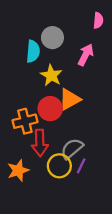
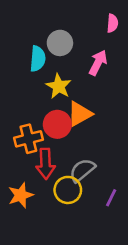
purple line: (81, 166) -> (111, 198), moved

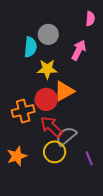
yellow star: (59, 86) -> (47, 69), turned -30
red arrow: (46, 164) -> (51, 127), moved, turned 135
purple line: (111, 198) -> (89, 158), turned -48

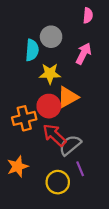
pink semicircle: (90, 19) -> (88, 15), moved
yellow circle: (55, 152) -> (58, 182), moved
purple line: (89, 158) -> (80, 169), moved

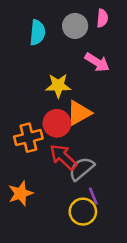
gray circle: (51, 37) -> (75, 26), moved
cyan semicircle: (32, 50) -> (37, 32), moved
pink arrow: (83, 53) -> (97, 62), turned 95
yellow circle: (58, 182) -> (83, 212), moved

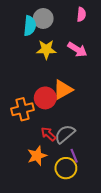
gray circle: (75, 26) -> (43, 18), moved
yellow star: (58, 86) -> (46, 49), moved
red arrow: (63, 157) -> (48, 134), moved, size x0.7
orange star: (21, 193) -> (37, 156), moved

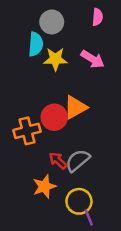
cyan semicircle: (30, 26) -> (36, 44), moved
purple line: (74, 156) -> (89, 217), moved

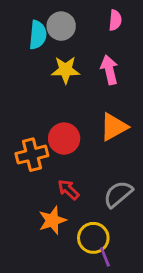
cyan semicircle: (36, 44) -> (38, 35), moved
pink arrow: (93, 59) -> (109, 70), turned -135
orange triangle: (75, 107) -> (114, 127), moved
gray semicircle: (78, 161) -> (118, 194), moved

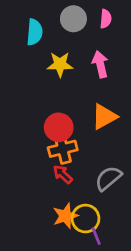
gray circle: (61, 26) -> (73, 19), moved
orange cross: (32, 155) -> (63, 149), moved
orange star: (52, 220) -> (65, 216), moved

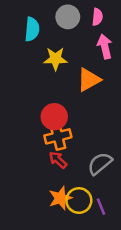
pink arrow: (100, 64) -> (105, 46), moved
orange triangle: (104, 117) -> (89, 80), moved
purple line: (96, 236) -> (101, 207), moved

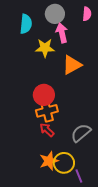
pink semicircle: (97, 17) -> (87, 14), moved
pink arrow: (105, 46) -> (62, 33), moved
purple line: (101, 207) -> (79, 176), moved

